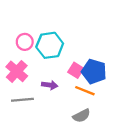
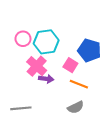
pink cross: (17, 71) -> (37, 66), moved
blue pentagon: (94, 71) -> (89, 50), moved
gray line: (22, 100) -> (21, 108), moved

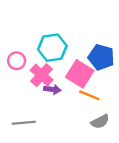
pink circle: (23, 39) -> (17, 61), moved
pink square: (70, 65) -> (80, 74), size x1.6
gray semicircle: (76, 107) -> (100, 122), moved

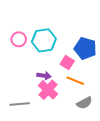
pink circle: (17, 61) -> (19, 39), moved
pink square: (80, 74) -> (67, 63), size x0.6
pink cross: (42, 75) -> (48, 90), moved

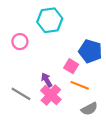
cyan hexagon: (44, 40) -> (50, 20), moved
purple arrow: (44, 76) -> (47, 80), turned -128
gray line: (20, 104) -> (21, 94), moved, turned 36

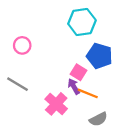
cyan hexagon: (50, 20) -> (82, 22), moved
purple arrow: (47, 80) -> (74, 86), moved
gray line: (21, 94) -> (18, 84), moved

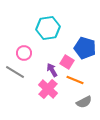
cyan hexagon: (82, 22) -> (48, 28), moved
pink circle: (22, 45) -> (24, 53), moved
purple arrow: (74, 86) -> (52, 70), moved

